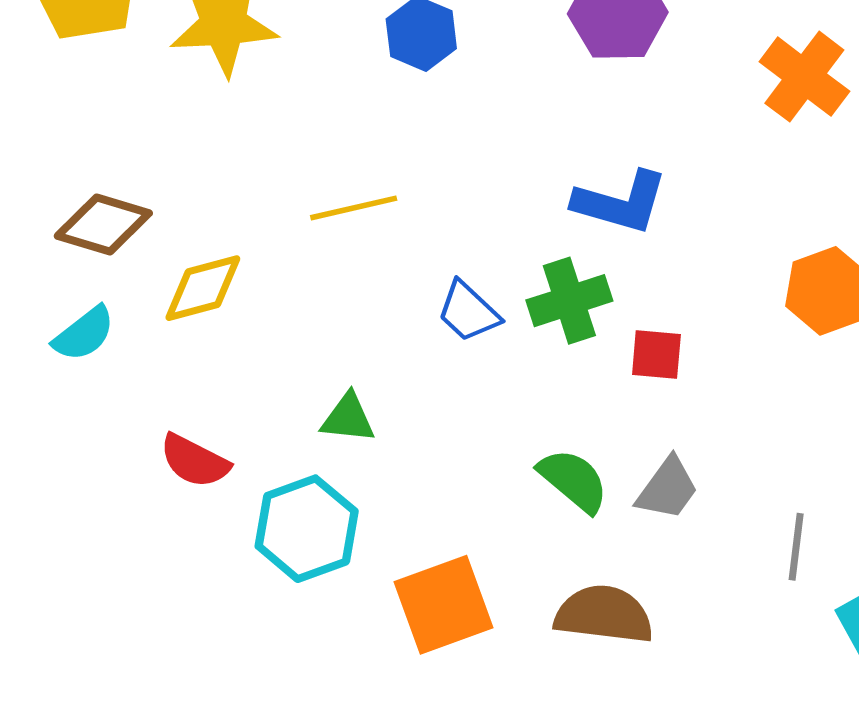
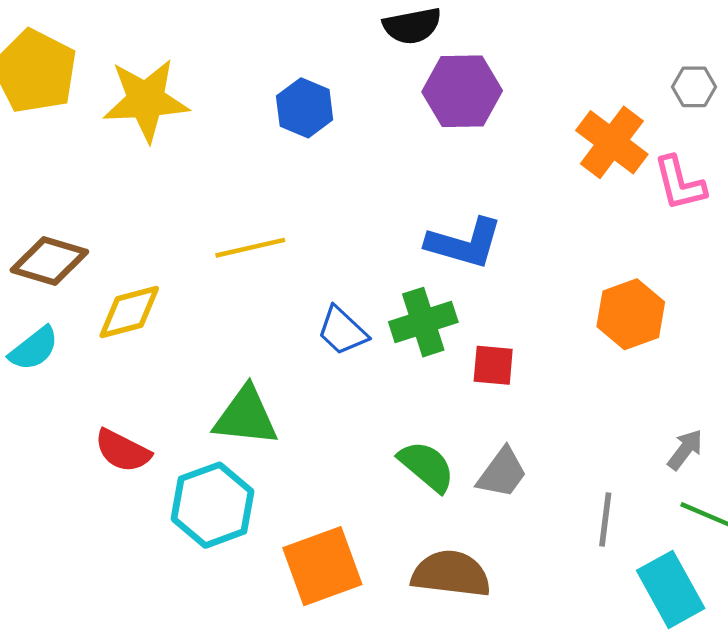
green triangle: (348, 418) -> (246, 416), size x1.5

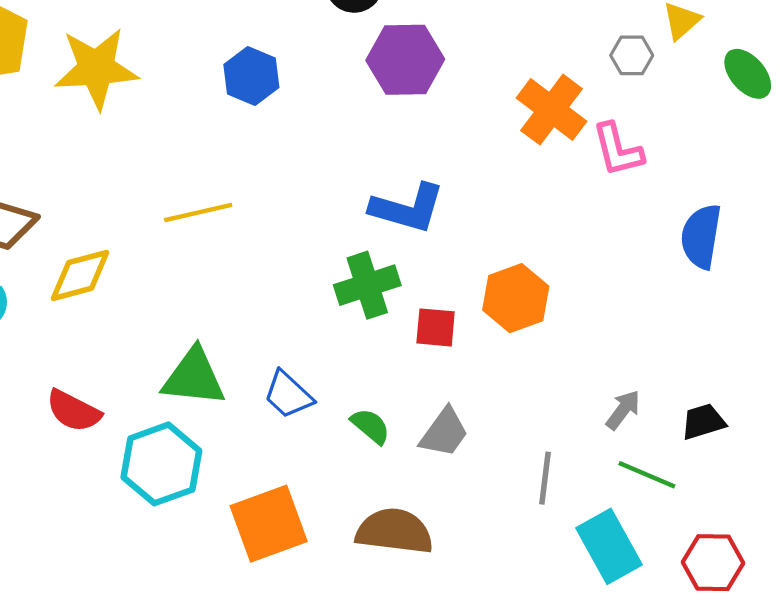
orange hexagon: (631, 314) -> (516, 298), moved
blue trapezoid: (342, 331) -> (288, 395), moved
green semicircle: (427, 466) -> (371, 426), size x0.7

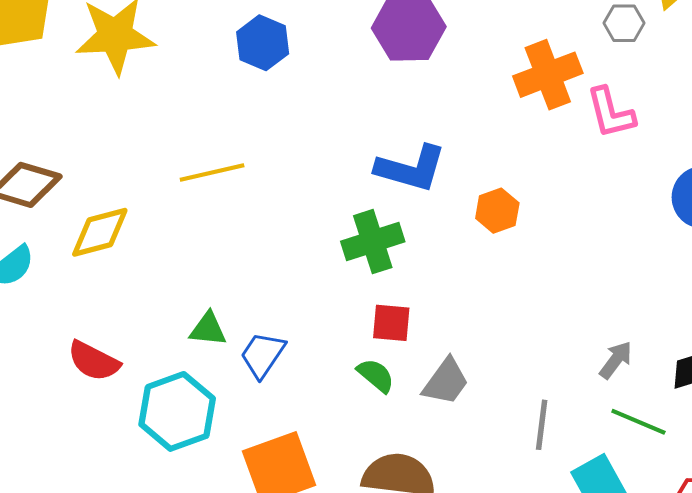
orange cross: (552, 110) -> (548, 75), turned 32
orange hexagon: (516, 298) -> (497, 211), moved, size x0.7
red square: (436, 327) -> (391, 323), moved
green triangle: (194, 377) -> (208, 329), size x0.6
blue trapezoid: (288, 395) -> (263, 355), moved, turned 81

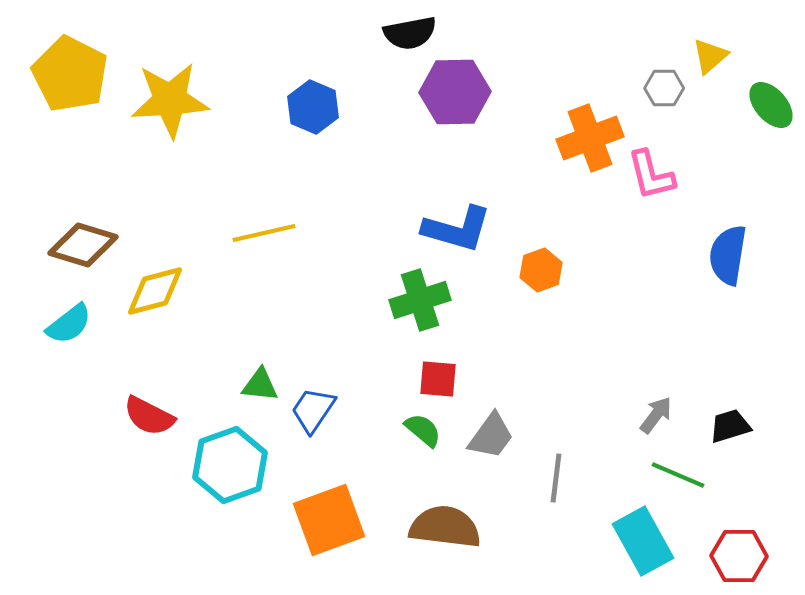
gray line: (542, 425) -> (556, 478), moved

